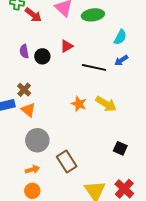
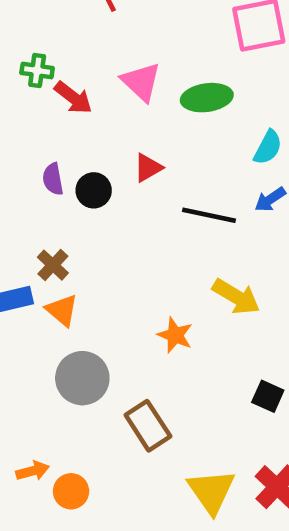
orange star: (79, 104) -> (175, 335), moved
orange arrow: (32, 170) -> (33, 471), moved

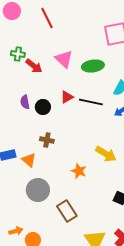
black line: (209, 215) -> (91, 102), moved
brown cross: (53, 265) -> (47, 140), moved, turned -32

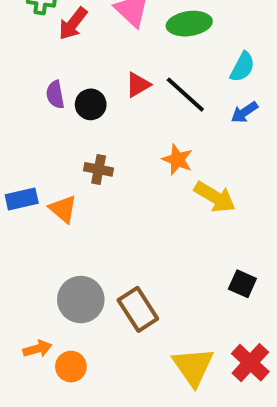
red arrow: (34, 66) -> (73, 24), turned 90
black line: (91, 102) -> (185, 95), turned 30
orange star: (79, 171) -> (177, 160), moved
gray circle: (38, 190) -> (81, 300), moved

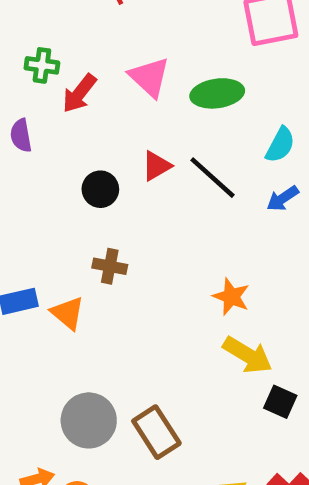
purple semicircle: (55, 95) -> (21, 135), moved
orange star: (177, 160) -> (231, 297), moved
yellow arrow: (215, 197) -> (248, 355), moved

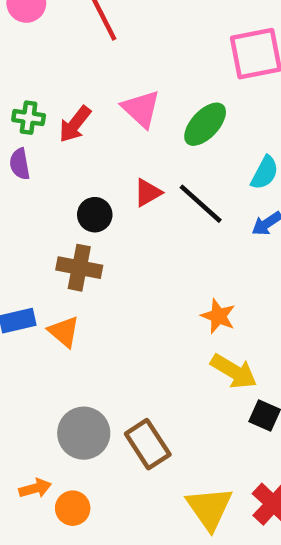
green cross: (42, 65) -> (29, 118), moved
green ellipse: (217, 93) -> (205, 124), turned -39
brown cross: (110, 266) -> (79, 268), moved, size x1.4

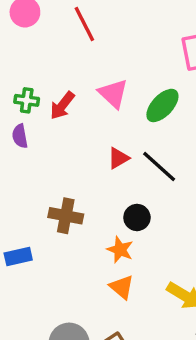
black circle: (95, 215) -> (137, 217), moved
orange star: (218, 316) -> (120, 250), moved
orange triangle: (64, 332) -> (122, 287), moved

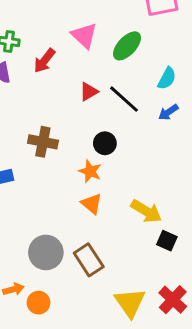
red arrow: (62, 105) -> (44, 61), moved

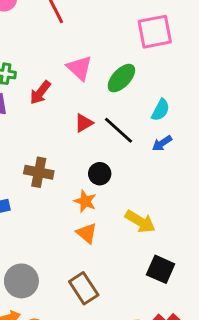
yellow arrow: (146, 211) -> (140, 222), moved
black square: (167, 241) -> (161, 269), size x1.4
gray circle: (46, 252) -> (21, 281), moved

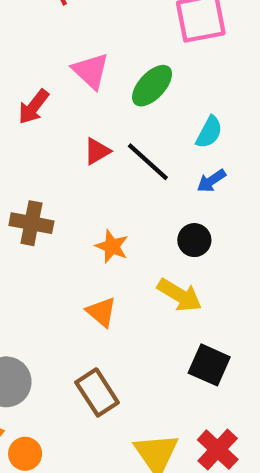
black circle: (100, 174) -> (194, 240), moved
orange star: (85, 201) -> (112, 246), moved

